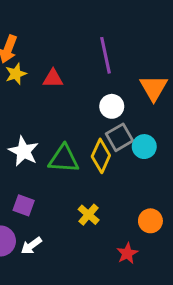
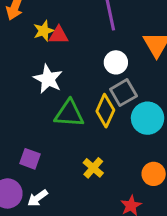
yellow star: (16, 74) -> (44, 31), moved
cyan circle: (144, 147) -> (148, 118), moved, size x1.4
white star: (24, 151) -> (48, 79), moved

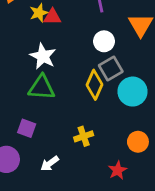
green triangle: (69, 114) -> (42, 87), moved
yellow cross: (93, 168) -> (84, 136), turned 30
white arrow: (38, 198) -> (50, 163), moved

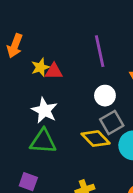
yellow diamond: (94, 85) -> (96, 139), turned -68

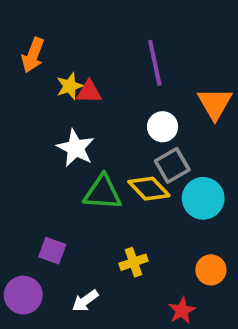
green triangle: (43, 141) -> (103, 192), moved

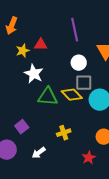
yellow star: (70, 86) -> (23, 51), moved
gray square: (172, 165) -> (84, 83), turned 30
purple square: (52, 251) -> (22, 127), turned 32

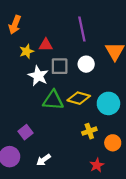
gray square: (84, 83) -> (60, 66), moved
yellow diamond: (72, 95) -> (79, 98), turned -30
yellow cross: (64, 133) -> (89, 131), moved

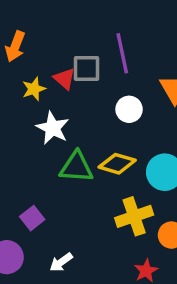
red triangle: (46, 45) -> (64, 79), turned 40
gray square: (60, 66) -> (87, 69), moved
yellow cross: (89, 131) -> (134, 216), size x1.5

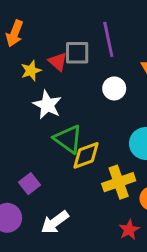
yellow diamond: (117, 164) -> (86, 155), moved, turned -36
green triangle: (76, 167) -> (68, 139), turned 32
white arrow: (61, 262) -> (55, 222), size x1.4

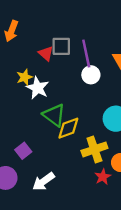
purple line: (108, 39) -> (86, 53), moved
yellow star: (31, 71) -> (25, 77), moved
red star: (129, 230) -> (103, 177), moved

